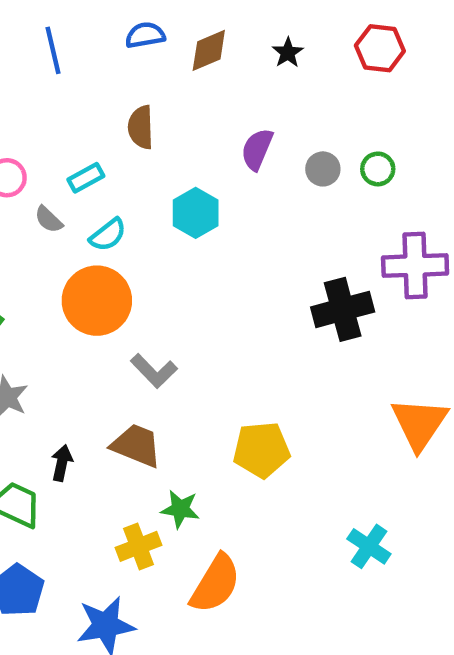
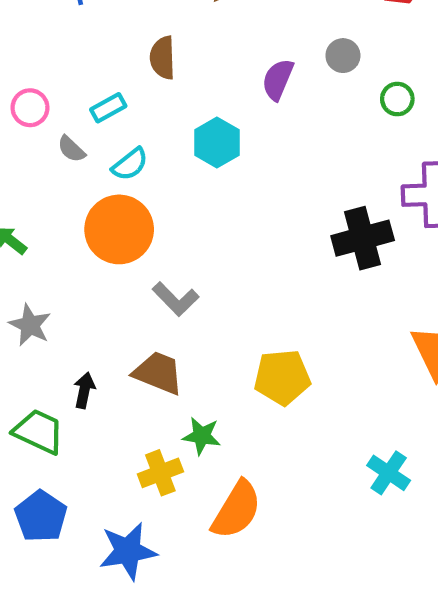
gray circle: (323, 169) -> (343, 56), moved

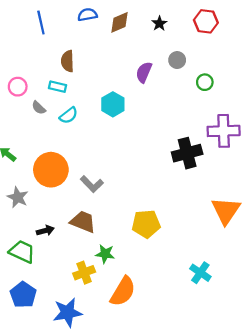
brown semicircle: (163, 58) -> (67, 61), moved
cyan rectangle: (108, 108) -> (58, 87), turned 42
orange circle: (119, 229) -> (51, 170), moved
black arrow: (84, 390) -> (45, 231), turned 63

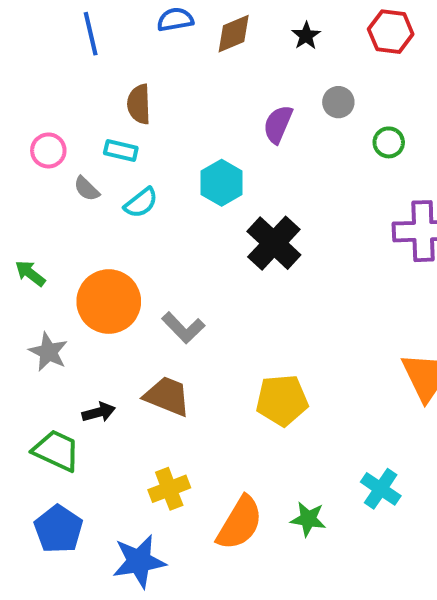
black cross: (187, 153) -> (274, 243), moved, turned -32
green star: (105, 254) -> (308, 519), moved

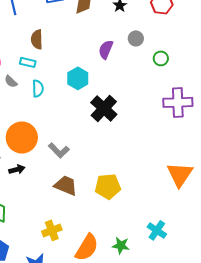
cyan semicircle: (141, 203) -> (38, 88), turned -54
brown trapezoid: (167, 396) -> (66, 185), moved
black arrow: (99, 412) -> (17, 169), moved

